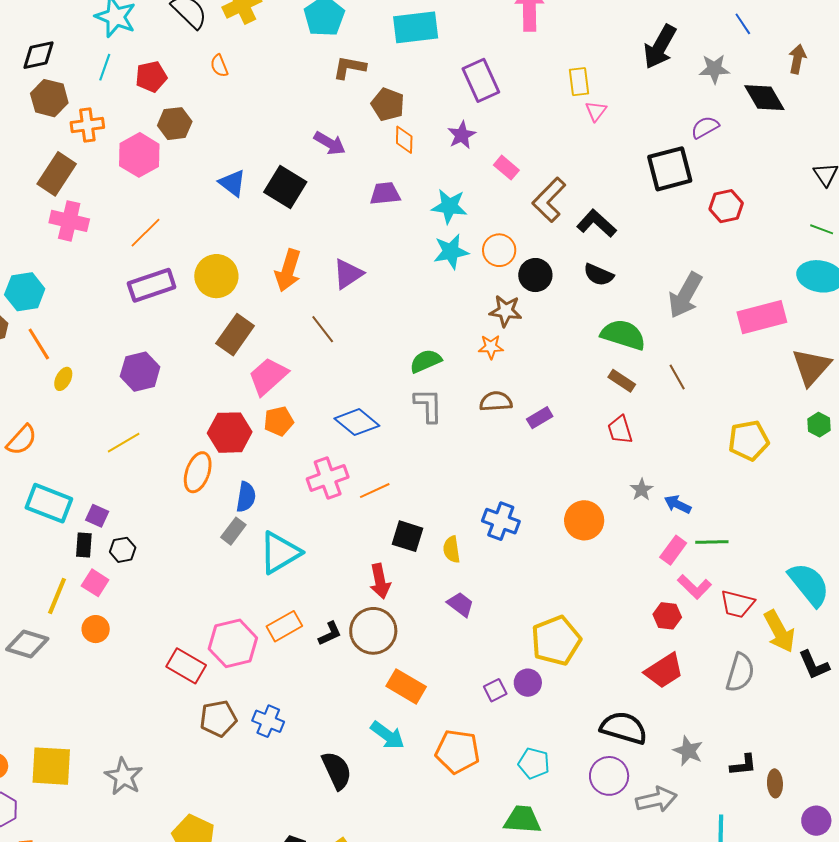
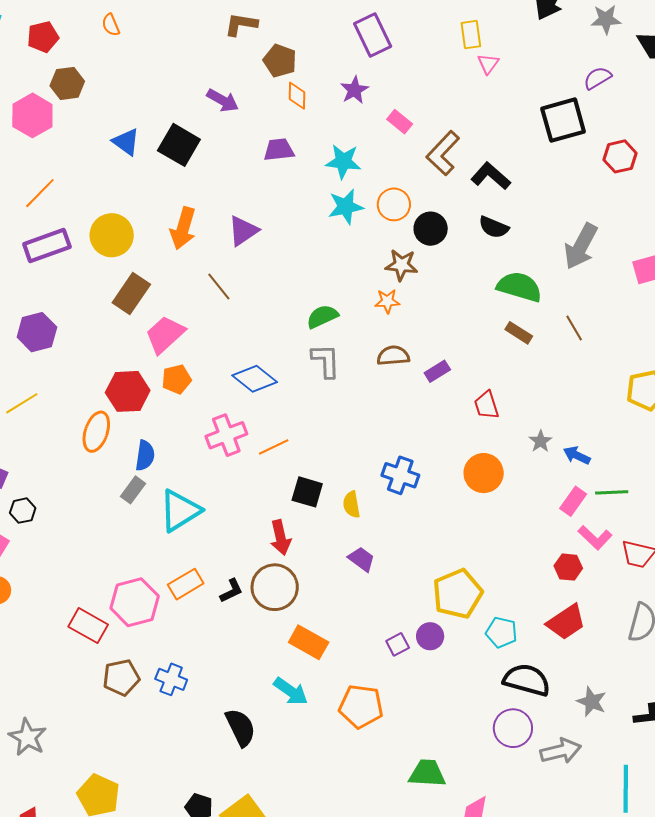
red trapezoid: (620, 430) -> (486, 405), moved
cyan pentagon: (534, 763) -> (501, 632), moved

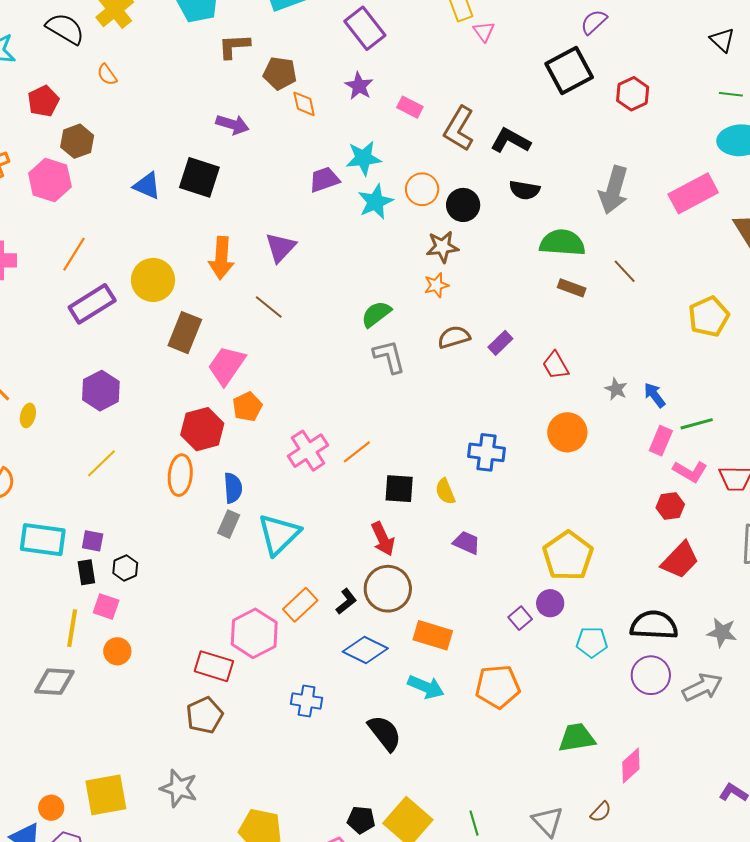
purple trapezoid: (279, 150) -> (324, 180), moved
blue diamond: (255, 379) -> (365, 650), moved
blue arrow: (577, 455) -> (655, 395), turned 40
cyan pentagon: (501, 632) -> (592, 642), moved
brown pentagon: (121, 678) -> (205, 715), moved

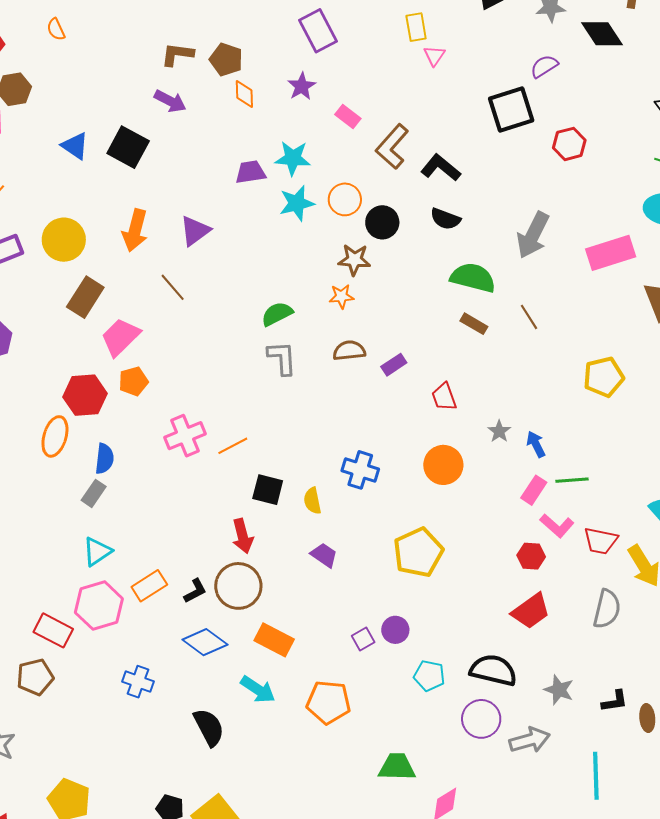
brown L-shape: (234, 46) -> (177, 54), moved
cyan triangle: (279, 534) -> (97, 552), moved, size x0.7
yellow pentagon: (568, 556) -> (418, 552), moved

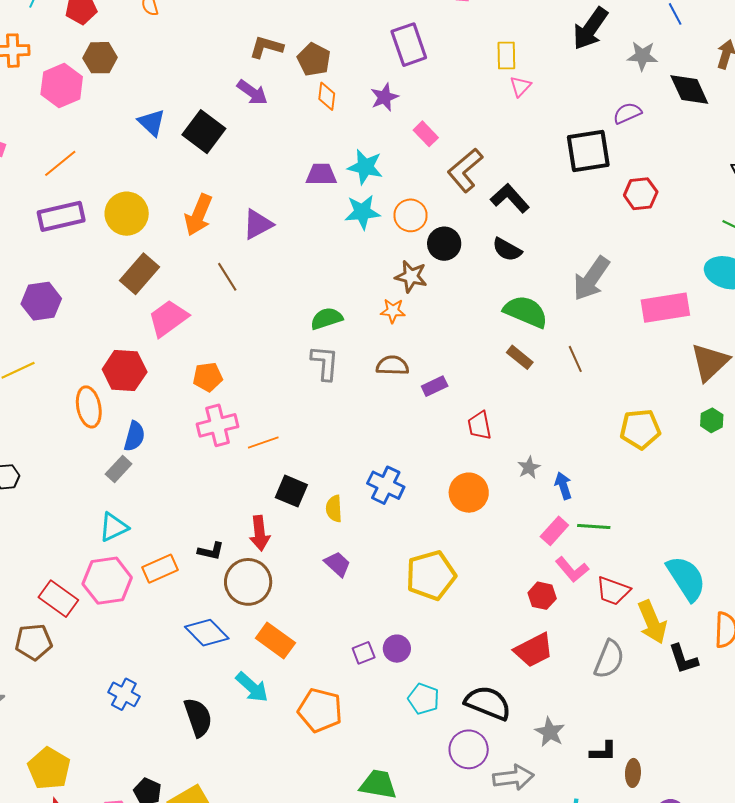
orange pentagon: (133, 381) -> (208, 377), moved
orange ellipse: (55, 436) -> (89, 407), turned -36
black L-shape: (195, 591) -> (211, 551), moved, turned 32
blue cross: (138, 682) -> (124, 694), moved

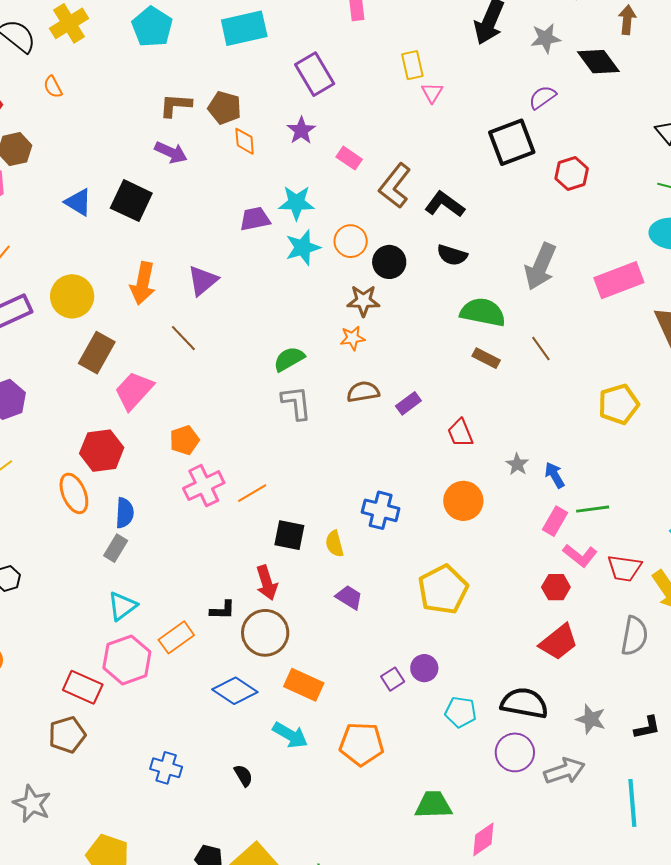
black semicircle: (198, 717) -> (243, 776), size x0.6

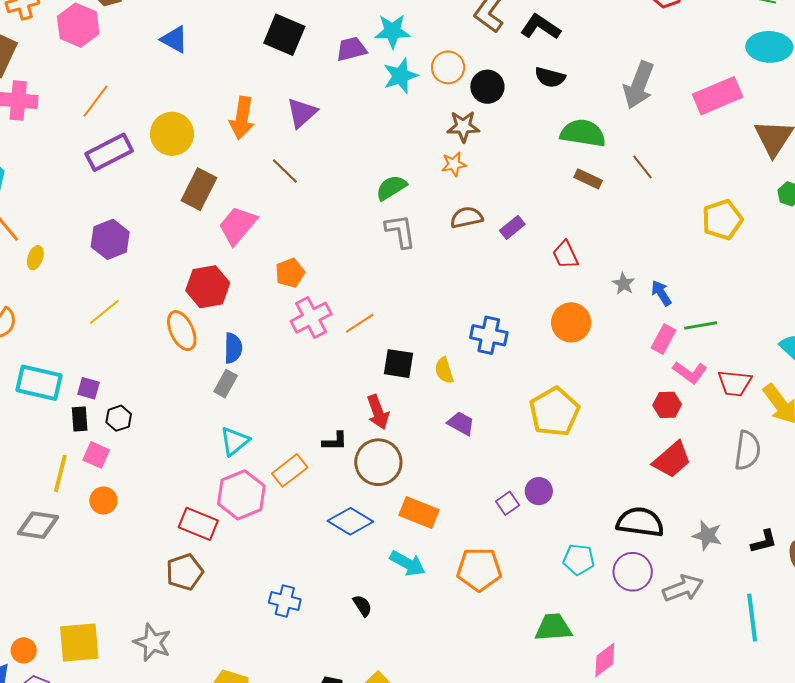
black square: (131, 201) -> (284, 35), moved
cyan pentagon: (461, 712) -> (579, 559), moved

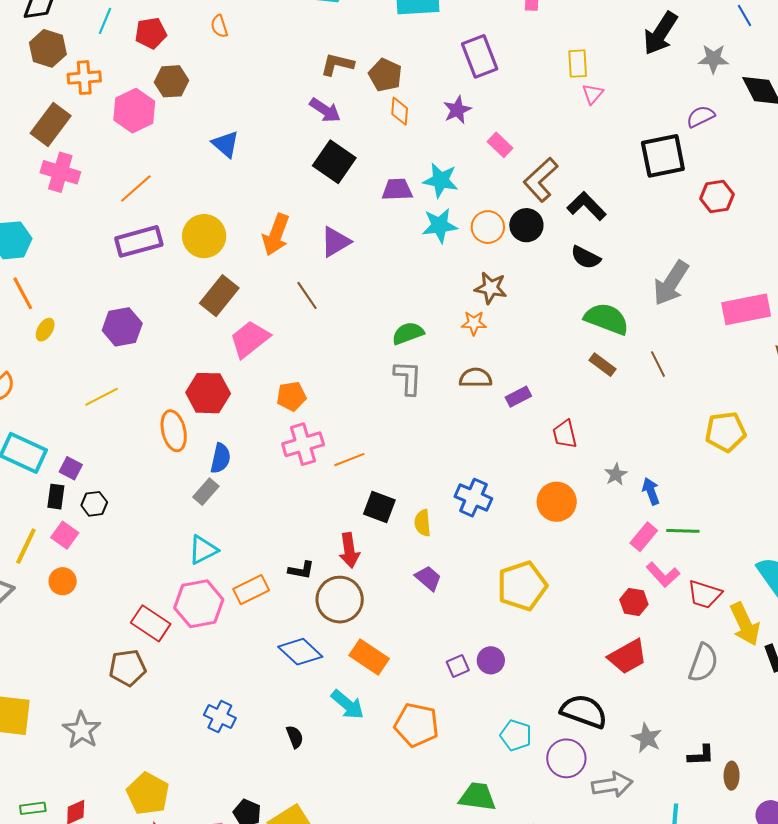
black circle: (487, 87) -> (526, 225), moved

